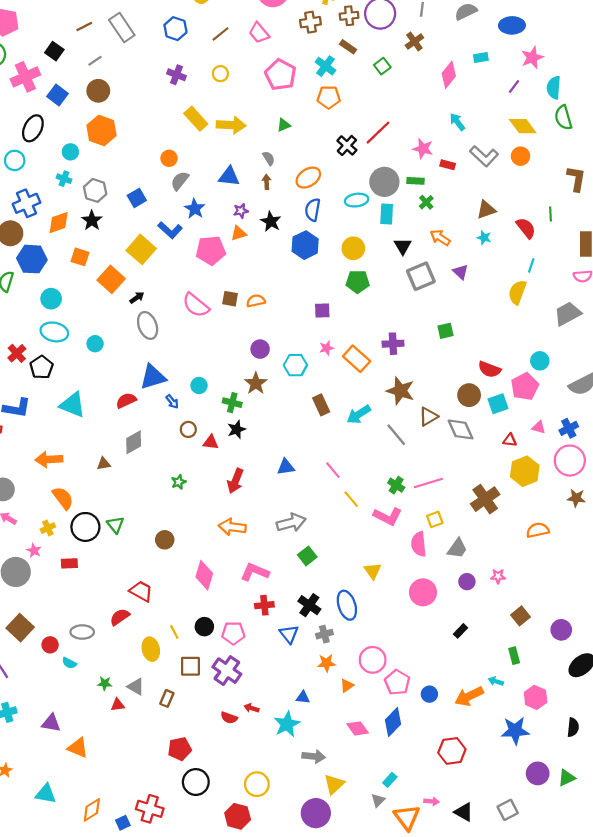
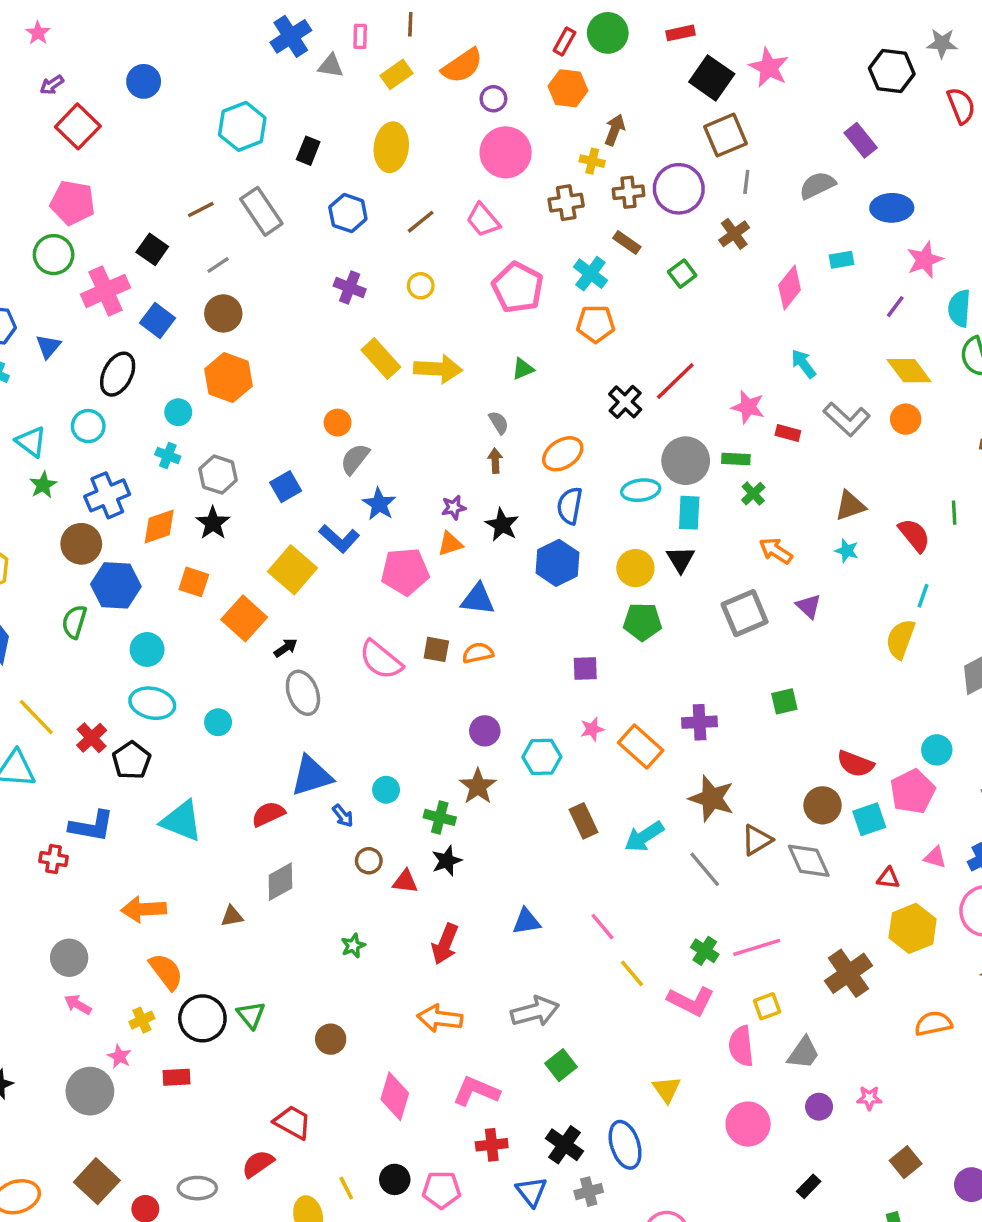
blue triangle: (229, 177) -> (478, 599), moved
black triangle: (403, 246) -> (680, 559), moved

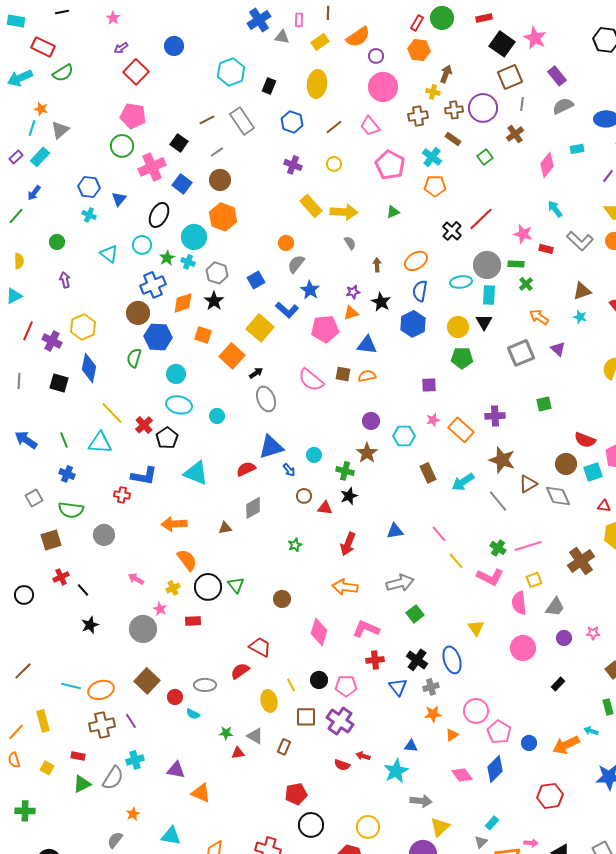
purple rectangle: (861, 140) -> (557, 76), moved
cyan circle: (178, 412) -> (194, 237), size x1.6
gray semicircle: (499, 423) -> (350, 243), moved
green star: (43, 485) -> (167, 258), moved
gray circle: (69, 958) -> (104, 535), moved

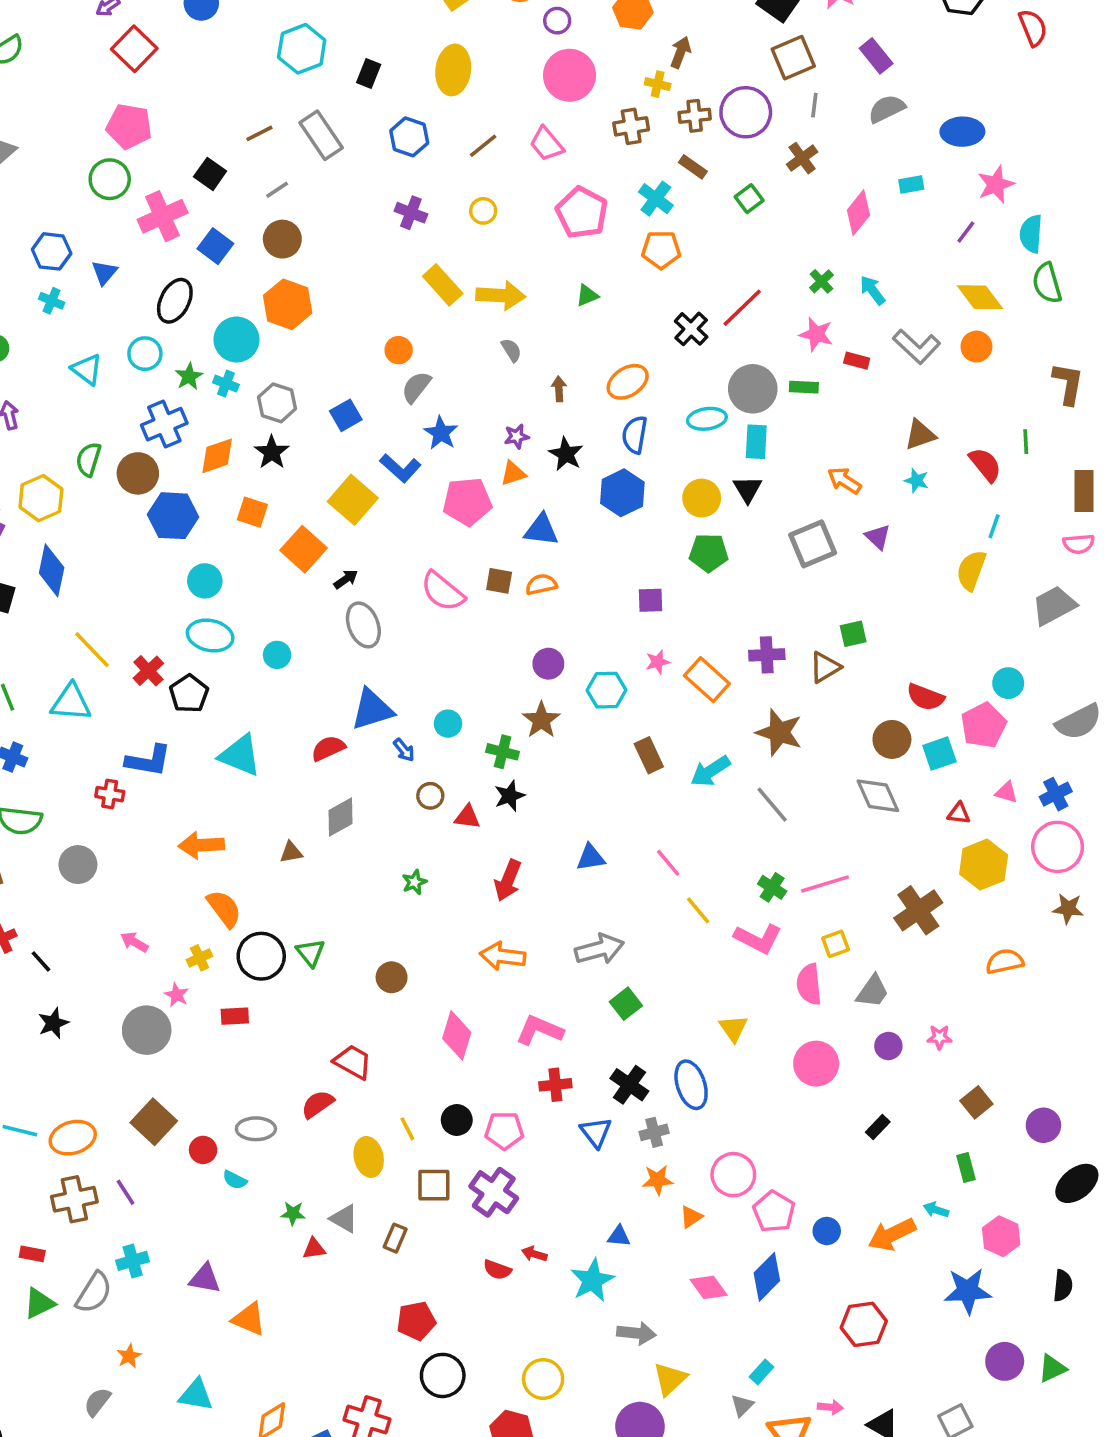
green cross: (526, 284) -> (821, 281), moved
green semicircle: (134, 358) -> (89, 459), moved
brown triangle: (528, 484) -> (825, 667), moved

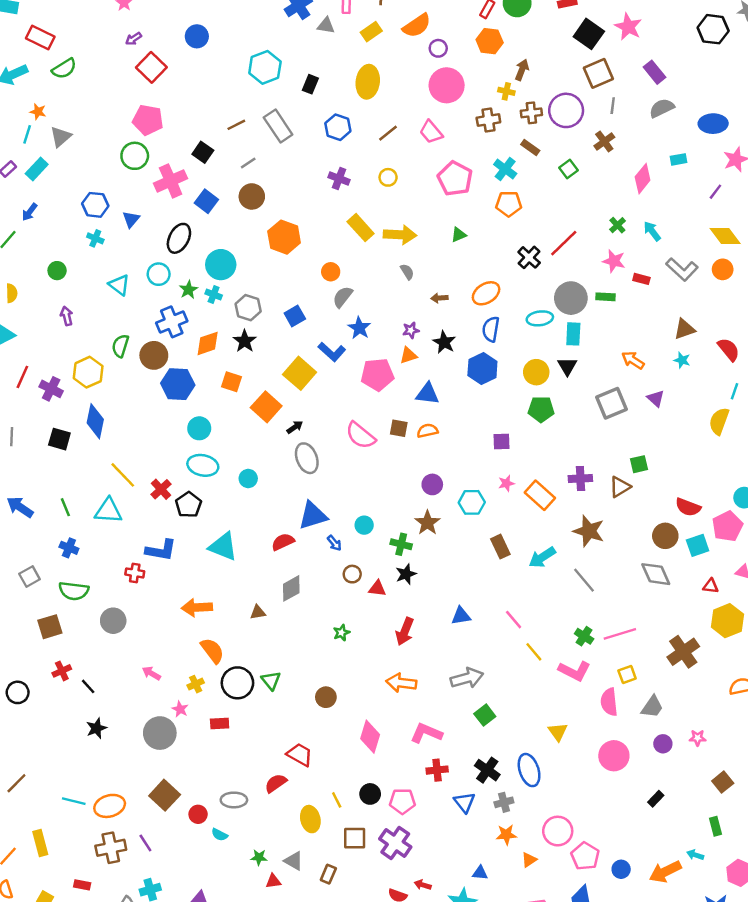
orange hexagon: (288, 304) -> (284, 237), moved
brown arrow: (559, 389) -> (439, 298), turned -91

